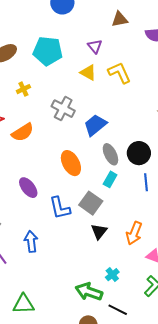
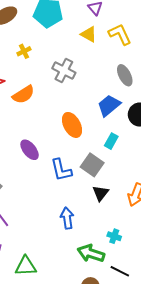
blue trapezoid: (95, 125) -> (109, 105), moved
gray ellipse: (110, 154) -> (125, 75), moved
blue arrow: (31, 241) -> (67, 218), moved
cyan cross: (112, 275) -> (114, 236), turned -32

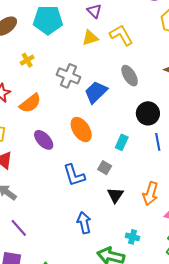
yellow triangle: (89, 34) -> (90, 38), turned -42
blue trapezoid: (109, 105) -> (96, 92), moved
purple ellipse: (30, 150) -> (44, 140), moved
gray square: (92, 165) -> (105, 168), size x0.6

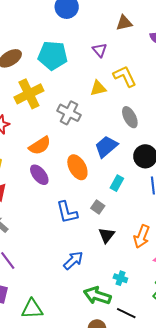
yellow triangle: (90, 38) -> (98, 88), moved
yellow cross: (27, 60) -> (29, 94), size x2.0
blue trapezoid: (96, 92) -> (106, 147), moved
orange semicircle: (30, 103) -> (40, 146), moved
blue arrow: (84, 223) -> (73, 260), turned 55

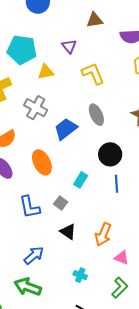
yellow triangle: (98, 88) -> (46, 72), moved
blue trapezoid: (106, 147) -> (66, 129), moved
black triangle: (107, 235) -> (68, 232), turned -36
green arrow: (97, 296) -> (28, 287), moved

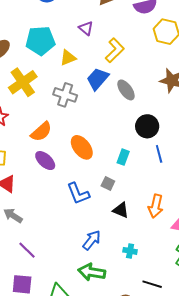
yellow L-shape: (93, 74) -> (115, 50), turned 80
blue trapezoid: (66, 129) -> (98, 79), moved
cyan cross: (80, 275) -> (130, 251), moved

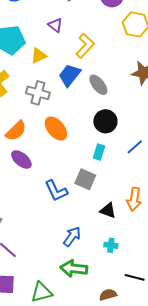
black circle: (147, 126) -> (105, 121), moved
orange ellipse: (82, 147) -> (56, 128), moved
blue line: (159, 154) -> (135, 147), turned 66
gray square: (108, 184) -> (85, 179), size x1.5
black triangle: (121, 210) -> (108, 210), moved

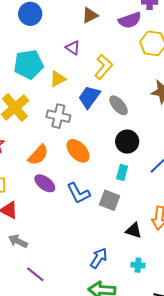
blue L-shape: (56, 191) -> (78, 193), moved

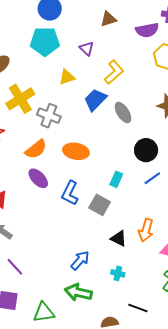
cyan pentagon: (29, 64) -> (45, 41), moved
gray cross: (58, 116) -> (49, 116), moved
black circle: (127, 142) -> (146, 150), moved
orange ellipse: (78, 151) -> (76, 151), turned -45
blue L-shape: (78, 193) -> (70, 193), turned 45

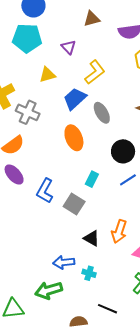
orange ellipse: (76, 151) -> (74, 138), moved, turned 55
blue arrow: (80, 260) -> (64, 262), moved, turned -140
green arrow: (78, 292) -> (49, 290), turned -32

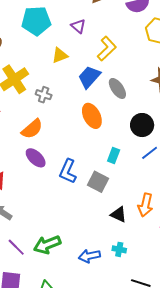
gray cross: (28, 112) -> (44, 95), size x0.7
blue arrow: (64, 262) -> (89, 256), moved
green arrow: (49, 290) -> (47, 245), moved

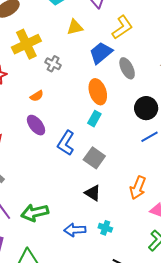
orange semicircle: (32, 129) -> (37, 96), size x0.6
cyan rectangle: (114, 156) -> (94, 119), moved
black triangle: (119, 214) -> (93, 193), moved

